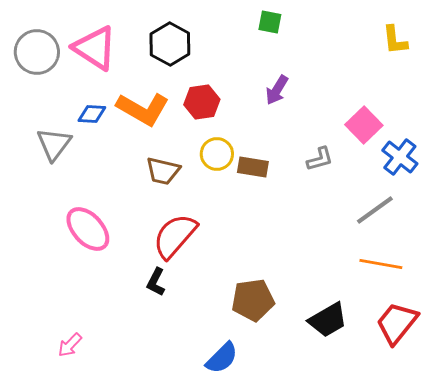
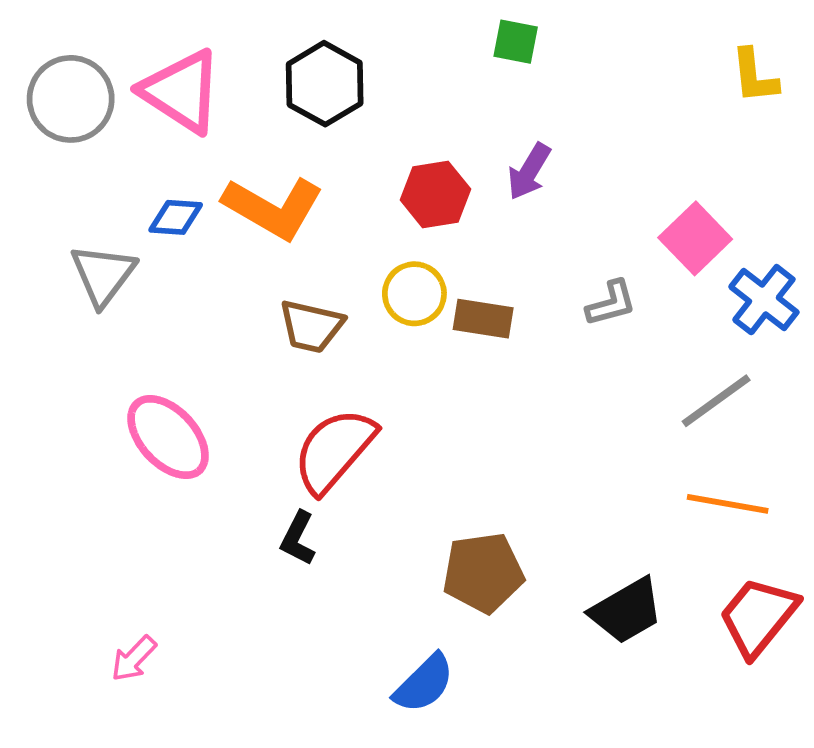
red hexagon: (202, 102) -> (435, 194), moved

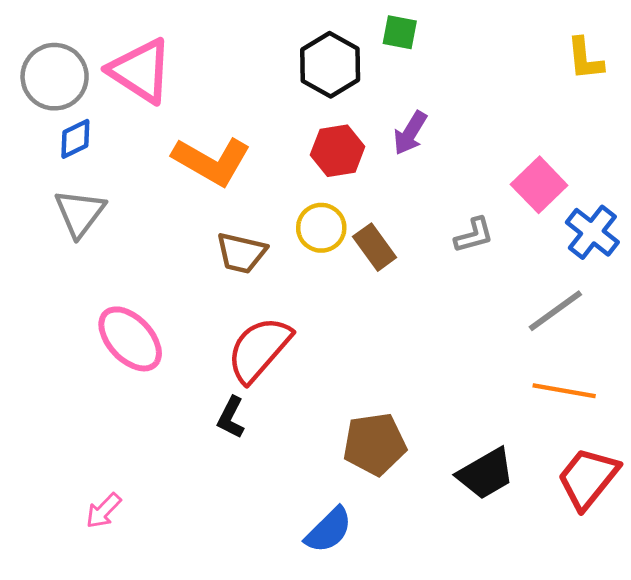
black hexagon: (325, 84) -> (330, 65), moved
blue diamond: (176, 217) -> (75, 139), moved, turned -30
brown rectangle: (483, 319) -> (375, 247), turned 45

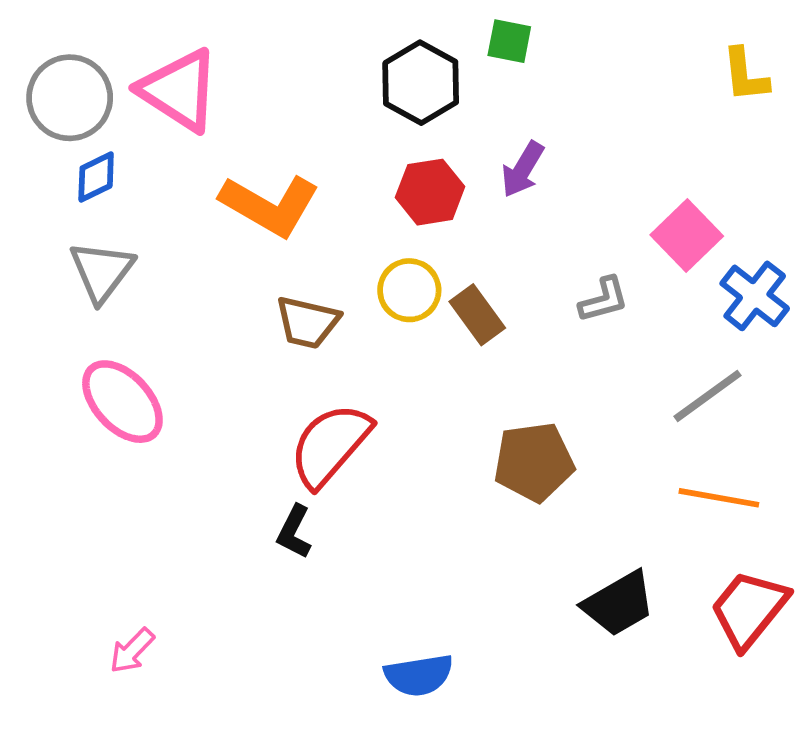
pink ellipse: (130, 339) -> (122, 402), moved
brown pentagon: (375, 444) -> (534, 462), moved
blue semicircle: (329, 530) -> (419, 675), turned 36

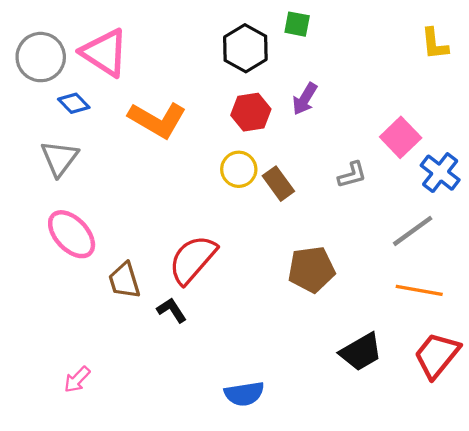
blue diamond: (96, 177) -> (74, 103), moved, turned 72
brown trapezoid: (307, 322) -> (124, 280), moved, turned 60
black L-shape: (294, 532) -> (172, 310), turned 120

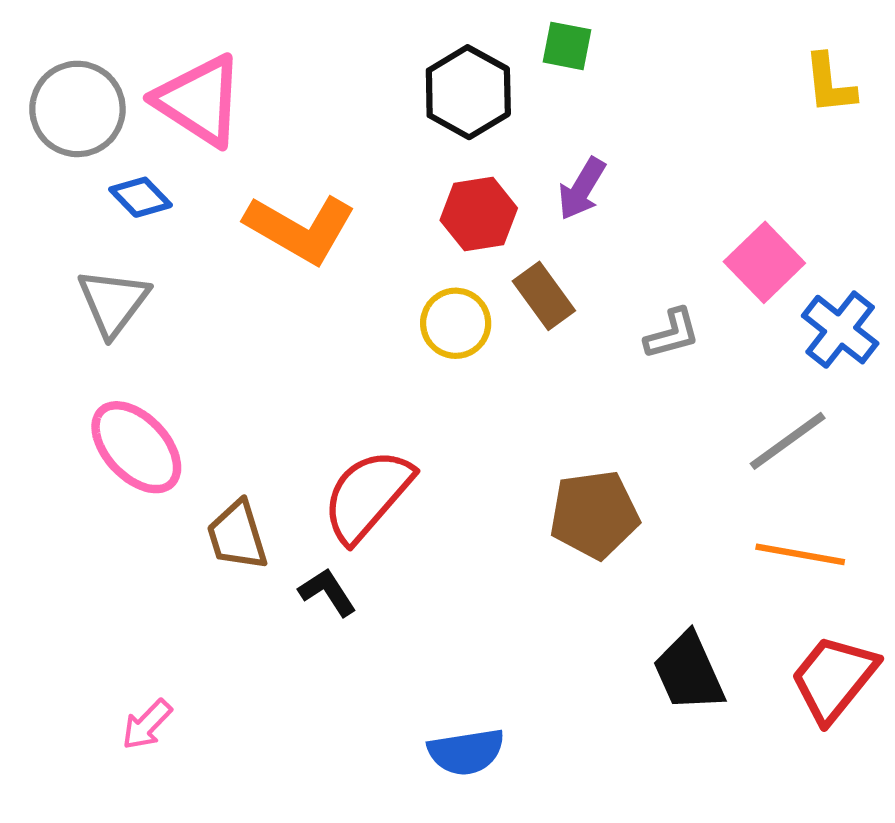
brown rectangle: (278, 184) -> (544, 296), moved
black trapezoid: (361, 352) -> (689, 672), turned 96

